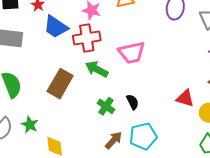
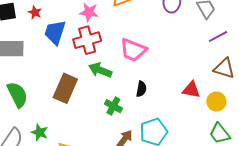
blue trapezoid: (56, 27) -> (55, 32), turned 80
pink trapezoid: (132, 53) -> (133, 50), turned 40
black semicircle: (133, 102) -> (141, 89), moved, turned 42

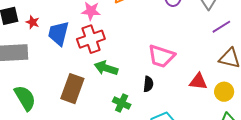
red star: (35, 12) -> (33, 22), moved
pink trapezoid: (133, 50) -> (161, 56), moved

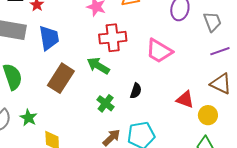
blue trapezoid: (58, 33) -> (49, 38), moved, turned 144
red cross: (91, 39) -> (113, 38), moved
pink trapezoid: (161, 56) -> (159, 51), moved

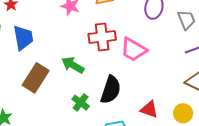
red cross: (113, 38) -> (102, 37), moved
black semicircle: (136, 91) -> (111, 90), size x1.8
red triangle: (185, 99) -> (149, 109), moved

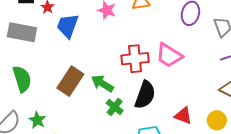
red cross: (102, 37) -> (135, 59), moved
blue trapezoid: (23, 38) -> (68, 26), moved, turned -152
green arrow: (73, 65) -> (102, 84), moved

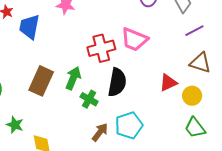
green arrow: (102, 84) -> (73, 78), turned 90
red triangle: (183, 116) -> (168, 83), moved, turned -36

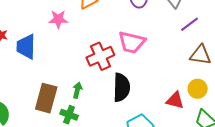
green arrow: (73, 78) -> (77, 90), size x0.7
red triangle: (168, 83) -> (175, 100), moved, turned 48
green cross: (89, 99) -> (69, 115), moved

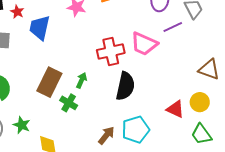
purple line: (190, 24) -> (173, 27), moved

